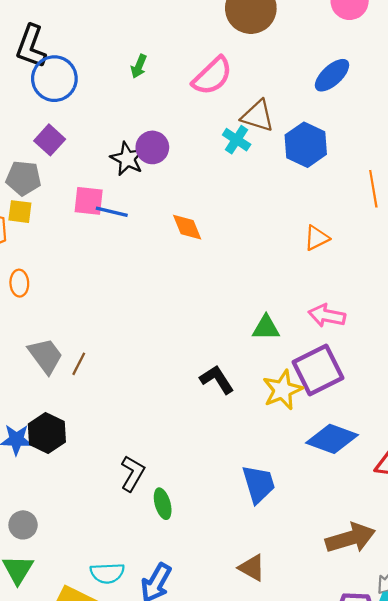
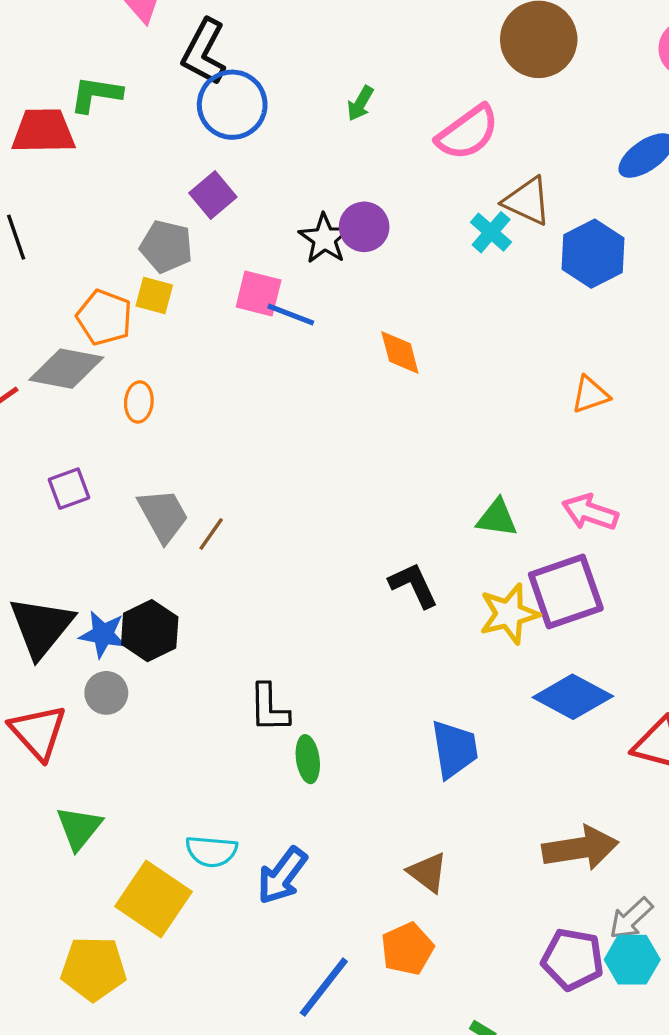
black L-shape: (133, 473) -> (269, 708), turned 141
gray circle: (23, 525) -> (106, 693), moved

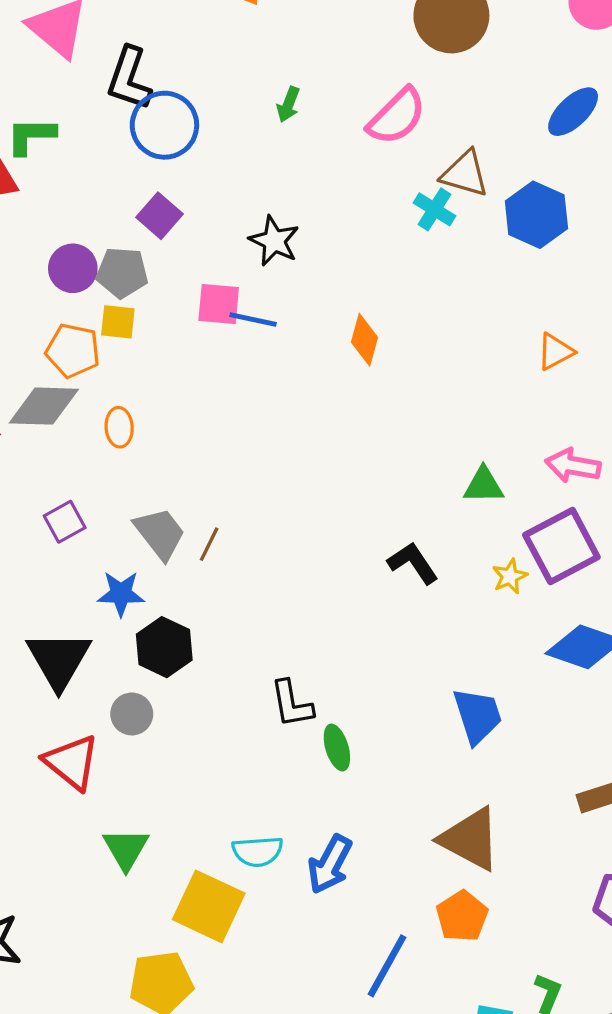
purple circle: (364, 227) -> (73, 268), moved
orange diamond: (400, 353) -> (364, 340), turned 39
yellow star: (509, 614) -> (510, 576), size x0.6
blue star: (103, 634) -> (121, 594), moved
brown triangle: (428, 872) -> (470, 839), size x1.6

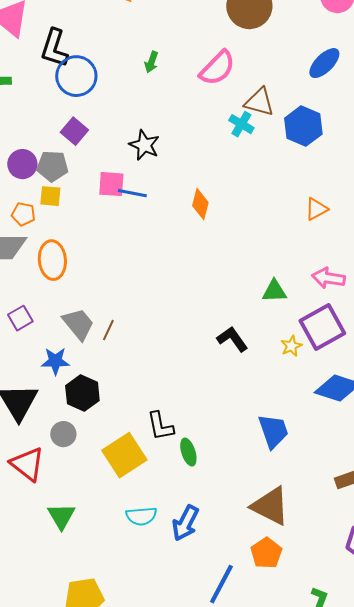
orange pentagon: (73, 351) -> (23, 214), size x0.7
orange ellipse: (119, 427) -> (52, 260), size x1.6
yellow square: (209, 906) -> (124, 455), moved, turned 33

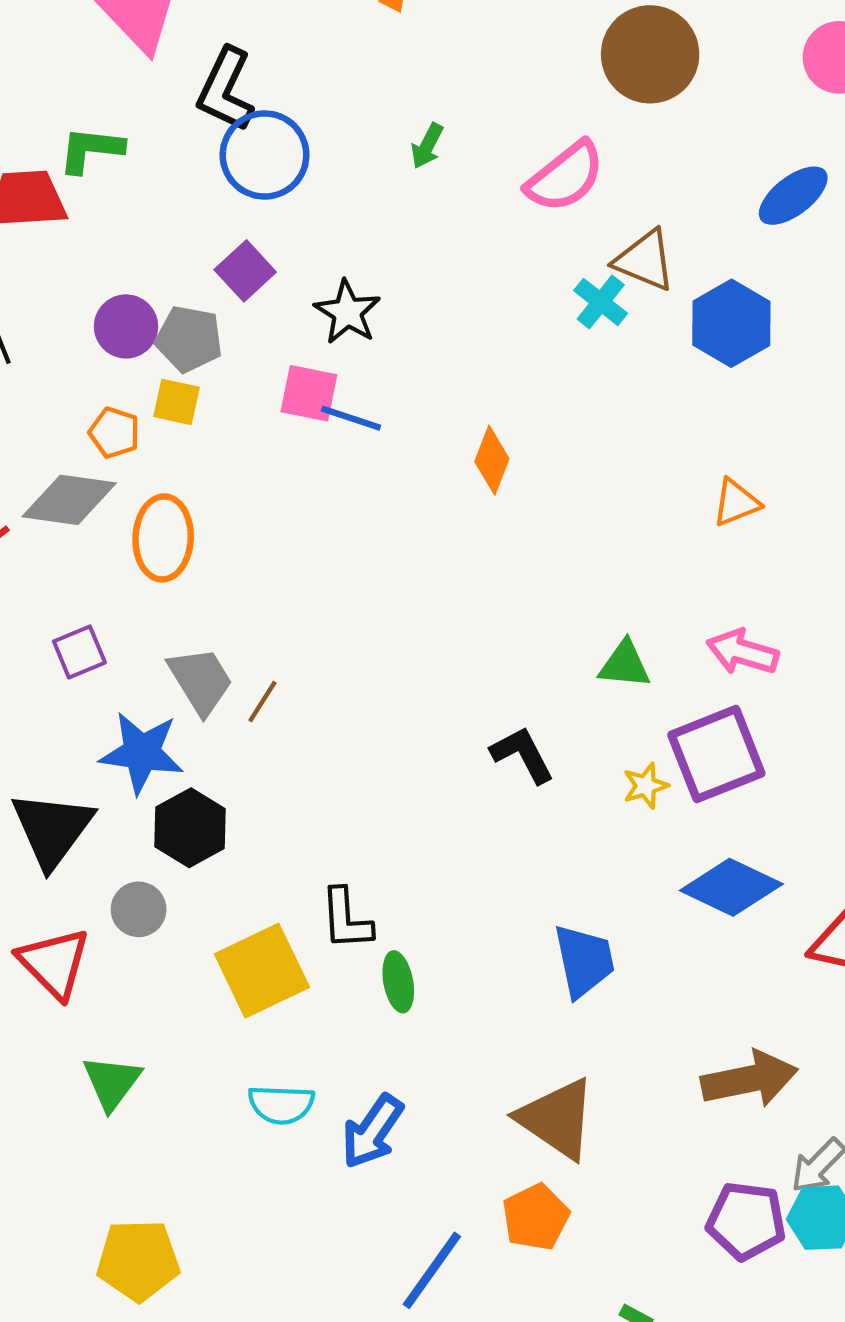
black star: (144, 145) -> (347, 312), moved
blue star: (55, 361) -> (142, 753), size x1.4

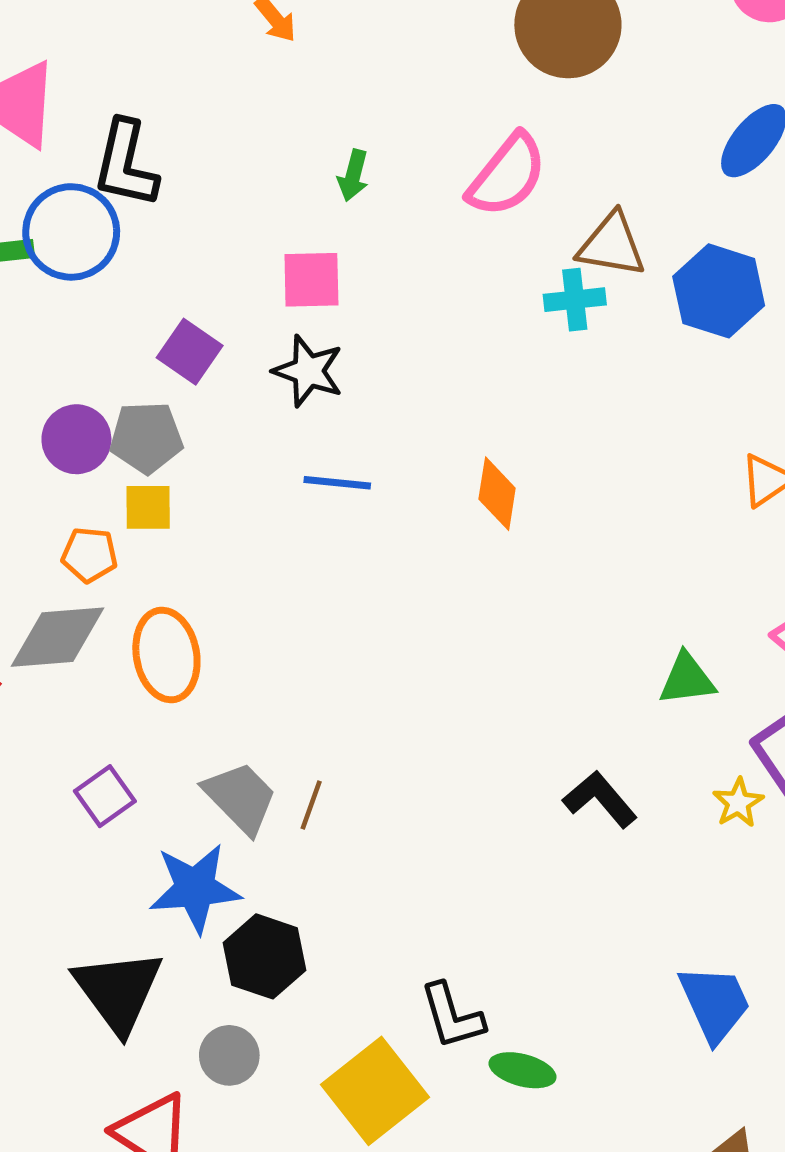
blue circle: (265, 155) -> (71, 232), moved
cyan cross: (601, 302) -> (575, 300), turned -32
pink square: (309, 393) -> (311, 280), moved
green ellipse: (398, 982) -> (522, 1070), turned -52

